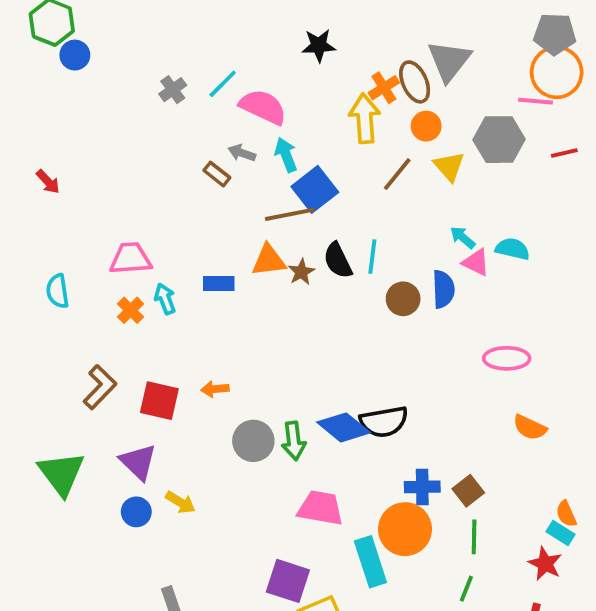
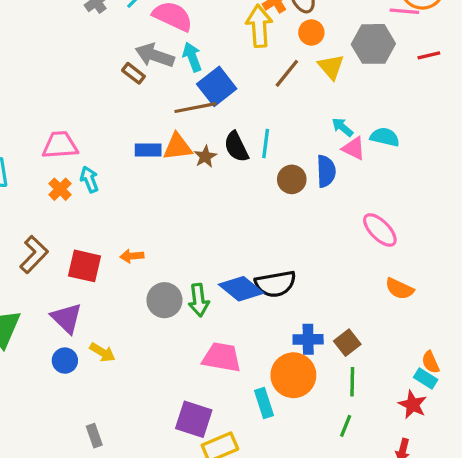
gray arrow: (242, 153) -> (155, 55), size x1.6
blue rectangle: (219, 283) -> (148, 150), moved
pink ellipse: (507, 358) -> (380, 230), turned 45
cyan rectangle: (370, 562) -> (264, 403), size x0.7

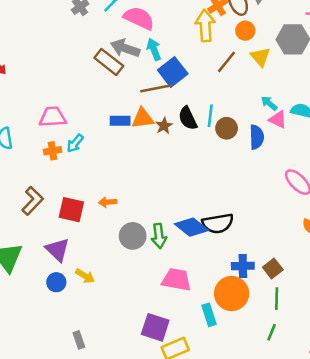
brown rectangle: (133, 73) -> (109, 62), size x1.6
cyan arrow: (89, 179) -> (75, 143), turned -120
brown circle: (292, 179) -> (227, 128), moved
orange cross: (60, 189) -> (53, 151), turned 36

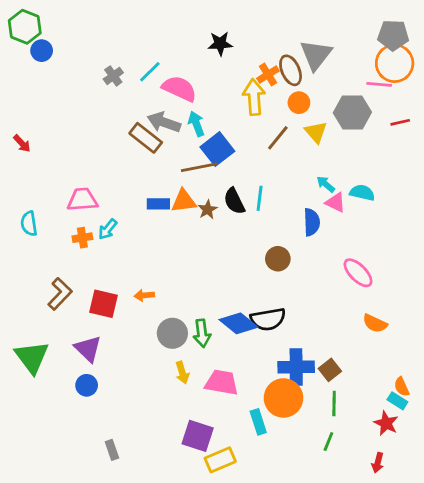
brown circle: (227, 128) -> (278, 259), moved
blue cross: (243, 266) -> (296, 367), size x1.4
yellow arrow: (85, 276) -> (182, 373), moved, turned 42

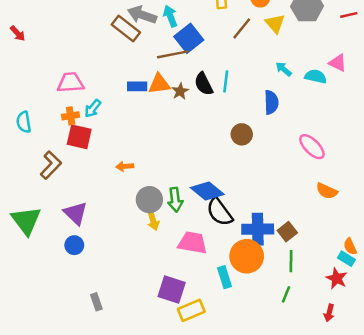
pink triangle: (336, 202) -> (338, 63), moved
cyan semicircle: (29, 224) -> (24, 122), moved
red square: (103, 304) -> (79, 137), moved
black semicircle: (268, 319) -> (220, 212), moved, turned 64
yellow arrow: (182, 373) -> (153, 221), moved

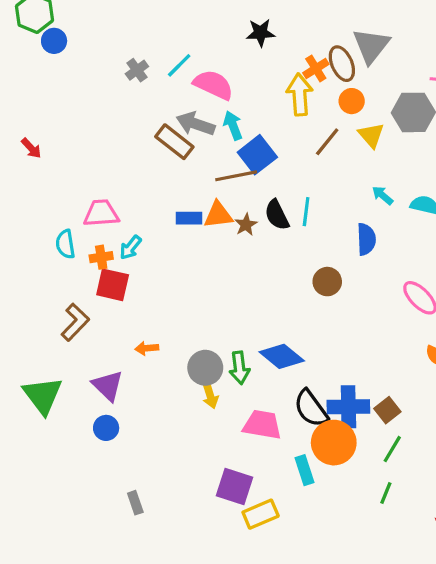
cyan semicircle: (24, 122) -> (65, 244), moved
orange arrow: (125, 166) -> (147, 348), moved
black semicircle: (220, 212) -> (311, 408), moved
green line: (291, 261) -> (392, 449), turned 30

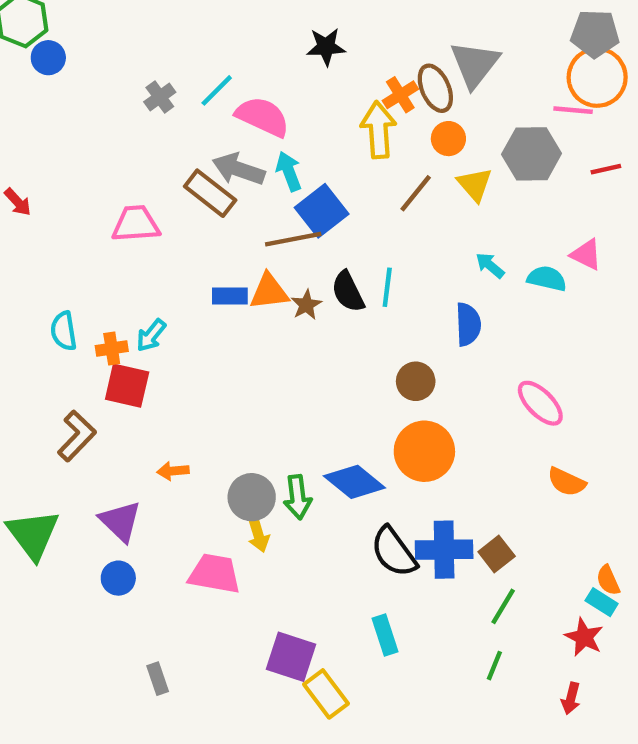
pink trapezoid: (101, 213) -> (136, 224), moved
pink trapezoid: (262, 425) -> (214, 574), moved
orange circle: (334, 443) -> (424, 451), moved
yellow rectangle: (261, 514) -> (326, 694), turned 76

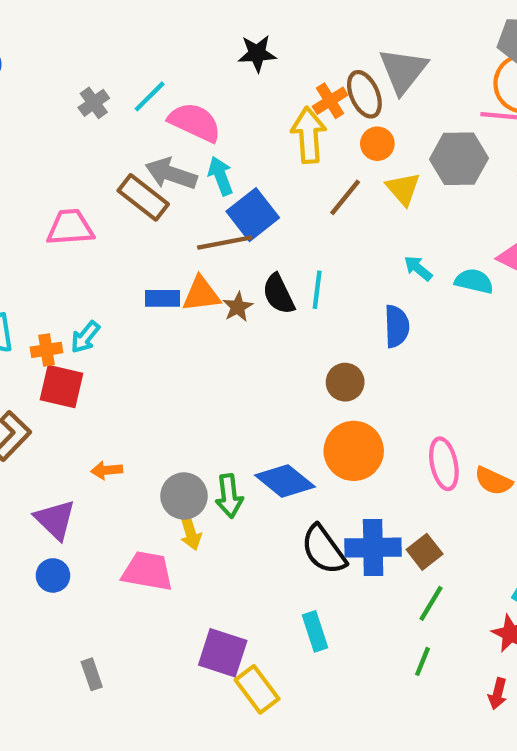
pink ellipse: (540, 403) -> (444, 464), moved, turned 33

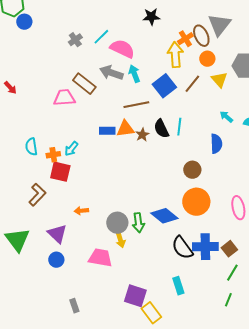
brown rectangle: (143, 197) -> (84, 84), moved
blue square: (253, 215) -> (164, 86), moved

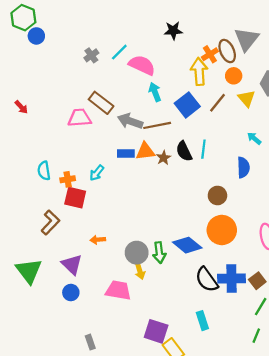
gray arrow: (111, 73) -> (130, 121), moved
cyan arrow: (71, 149) -> (97, 173), moved

